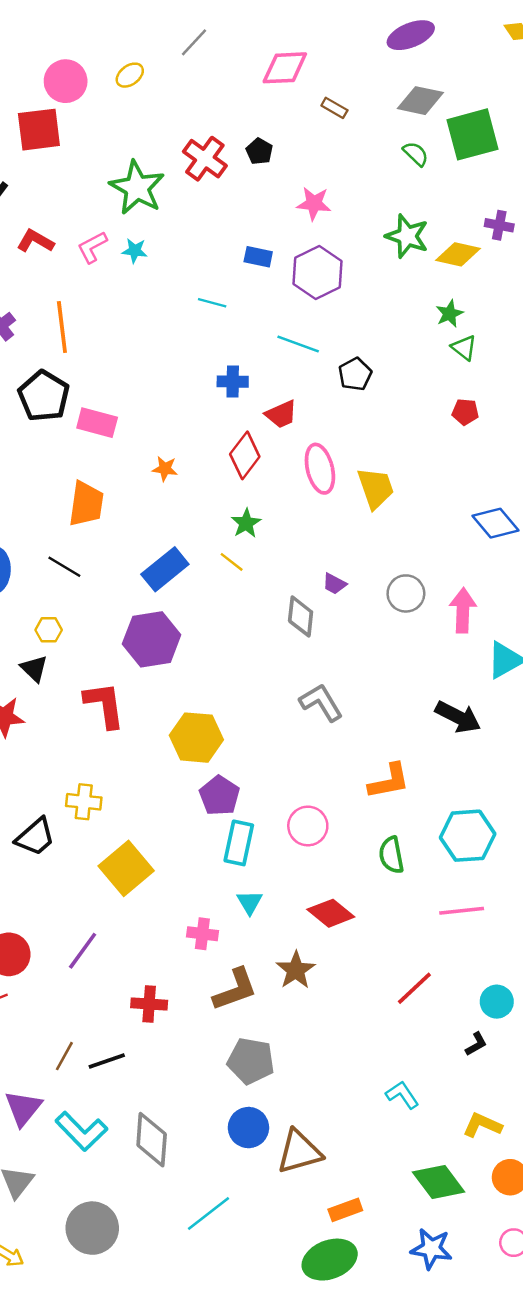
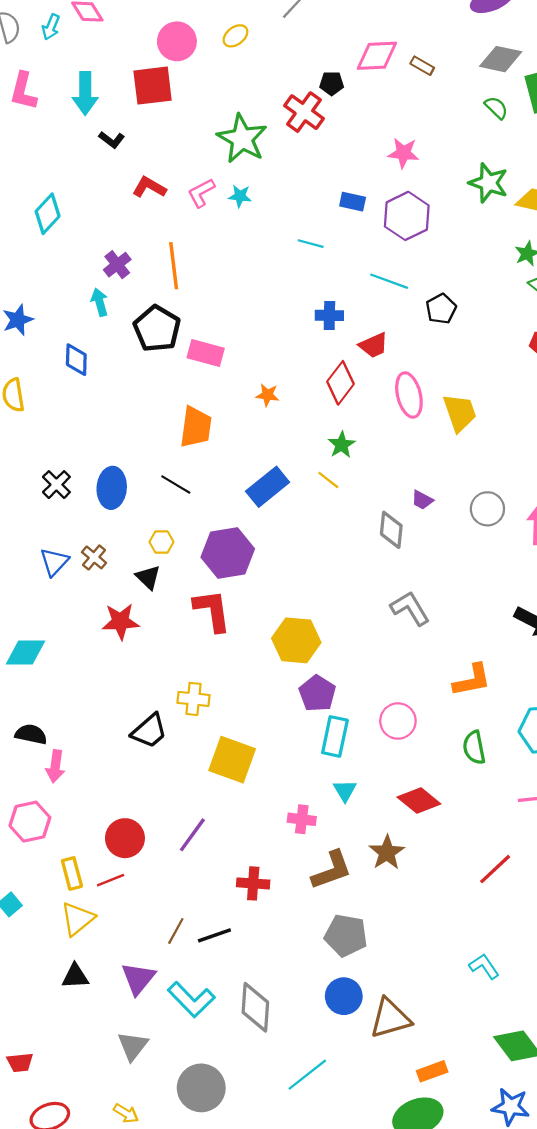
pink diamond: (285, 68) -> (377, 56), moved
black pentagon: (259, 151) -> (332, 83), moved, turned -30
purple hexagon: (152, 639) -> (228, 553), moved
yellow square: (126, 868) -> (232, 760), turned -30

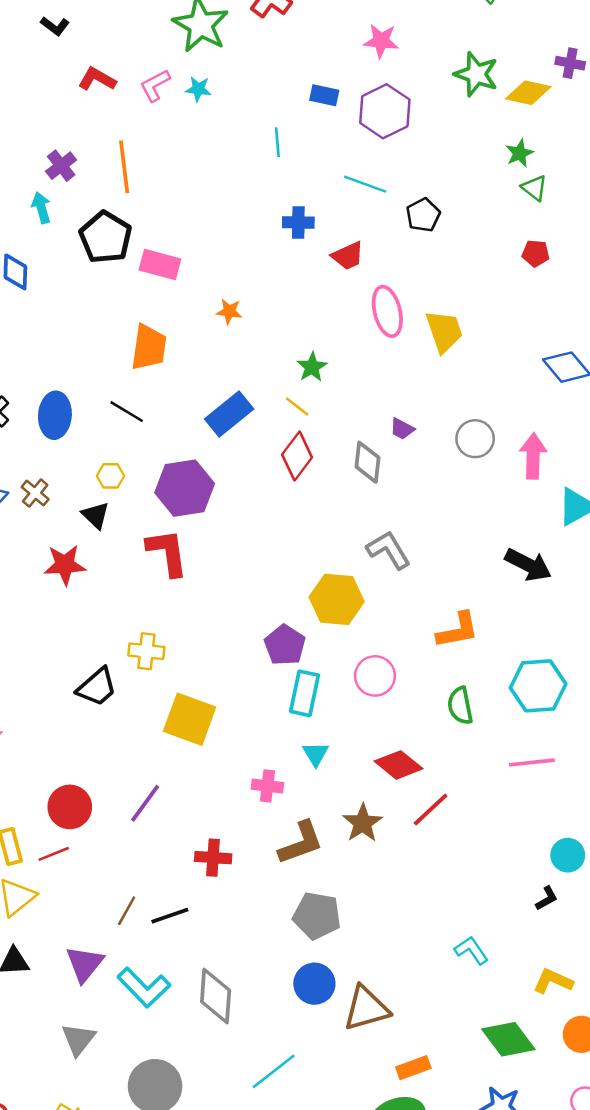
cyan line: (311, 244) -> (277, 142), turned 70
red diamond: (340, 383) -> (297, 456), moved
yellow hexagon: (296, 640) -> (337, 599), moved
red line: (495, 869) -> (431, 809), moved

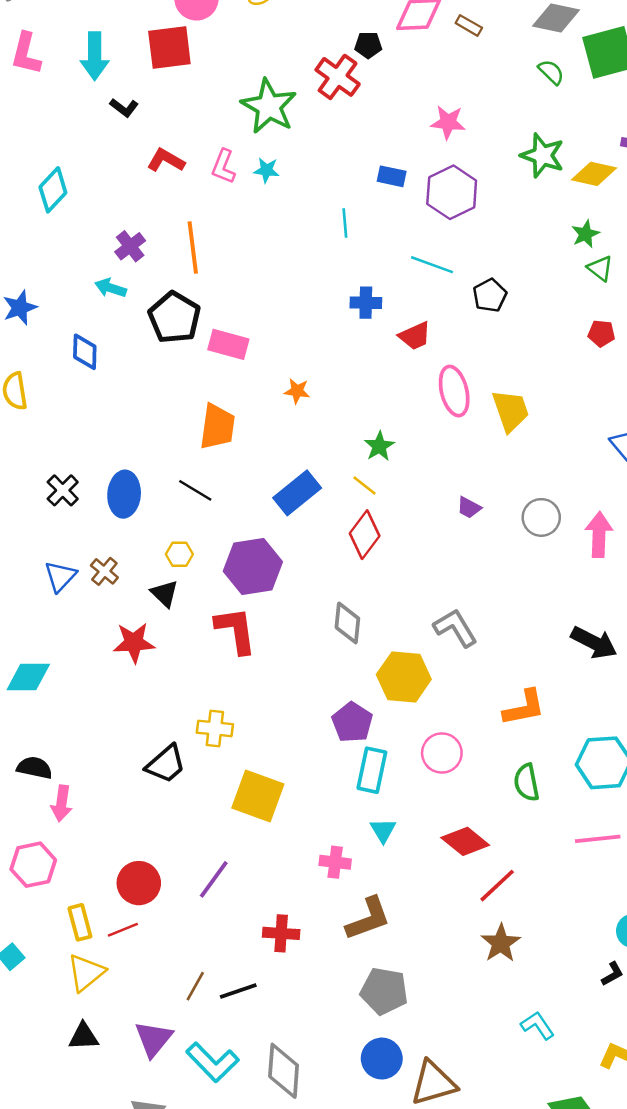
pink L-shape: (155, 85) -> (223, 166), turned -40
cyan arrow: (41, 208) -> (111, 288), turned -56
gray diamond: (368, 462) -> (347, 623), moved
brown star: (363, 823) -> (501, 943), moved

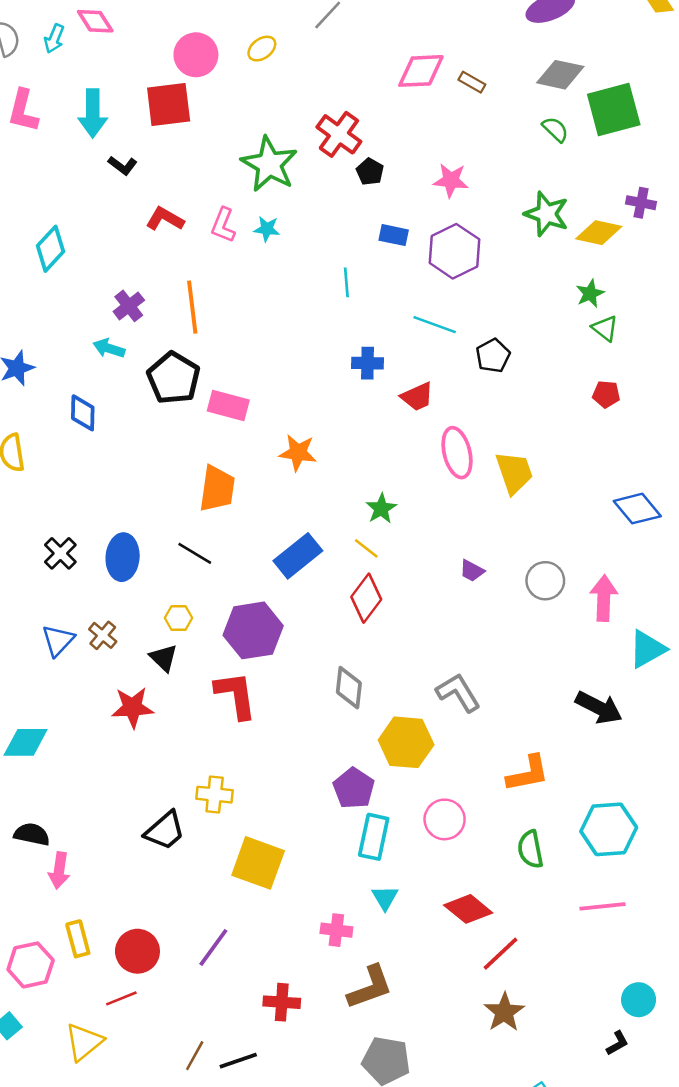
black pentagon: (368, 45) -> (370, 172), moved, turned 30
orange star: (297, 391) -> (298, 453), size x1.4
pink hexagon: (33, 865) -> (31, 965), moved
yellow rectangle: (80, 922) -> (78, 939), moved

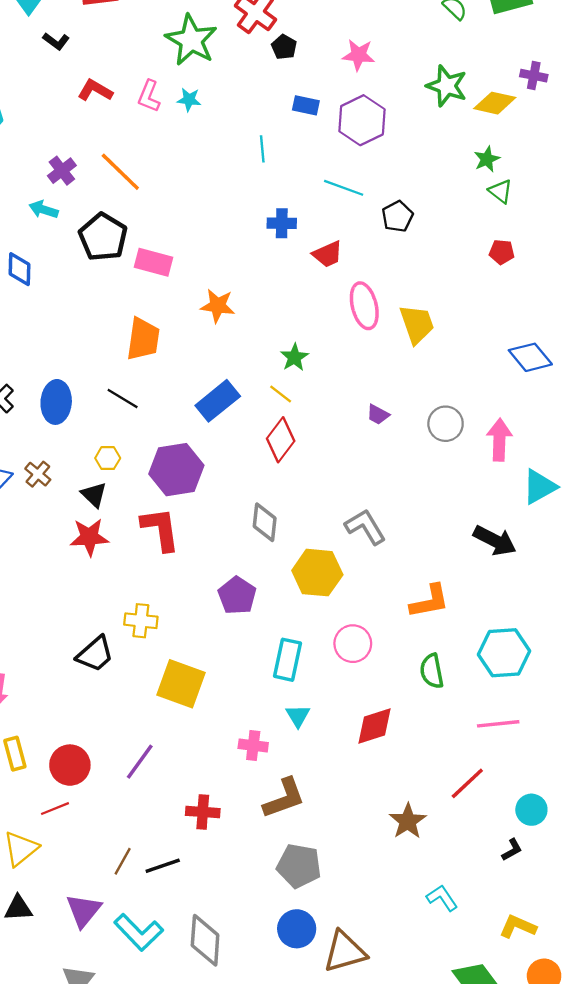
orange line: (192, 307) -> (120, 172), turned -39
red star: (133, 708) -> (89, 537), moved
purple pentagon: (354, 788) -> (237, 596), moved
red diamond: (468, 909) -> (375, 726), turned -57
red line: (501, 954) -> (467, 783), moved

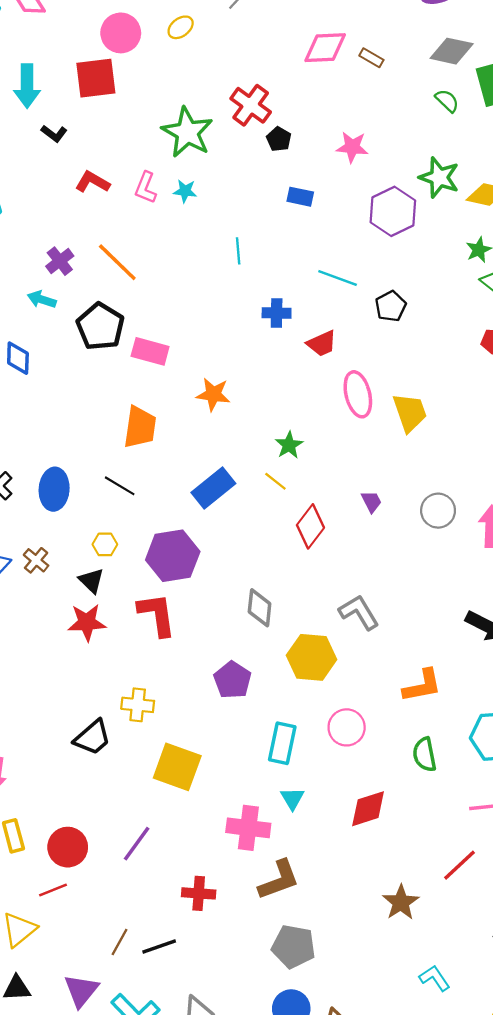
purple hexagon: (362, 120) -> (393, 211), moved
cyan line: (262, 149) -> (238, 251), moved
purple trapezoid: (378, 415) -> (371, 502), turned -145
red diamond: (281, 440) -> (310, 526), moved
pink cross: (253, 746) -> (248, 828), size x1.5

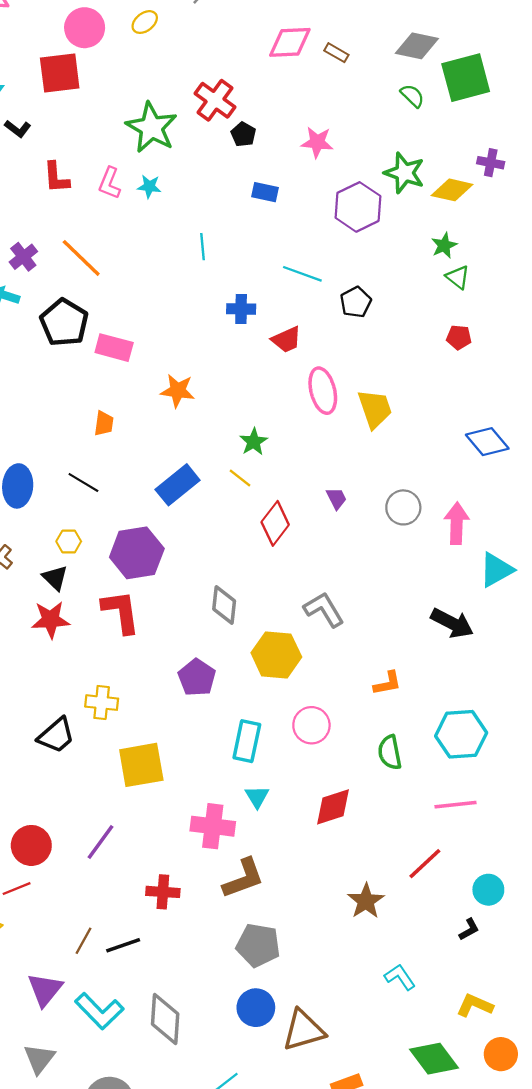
red L-shape: (92, 182) -> (56, 177), turned -124
orange trapezoid: (140, 427) -> (104, 424), size x0.6
orange L-shape: (422, 686) -> (387, 683), size x0.7
yellow square: (177, 767) -> (141, 765), turned -30

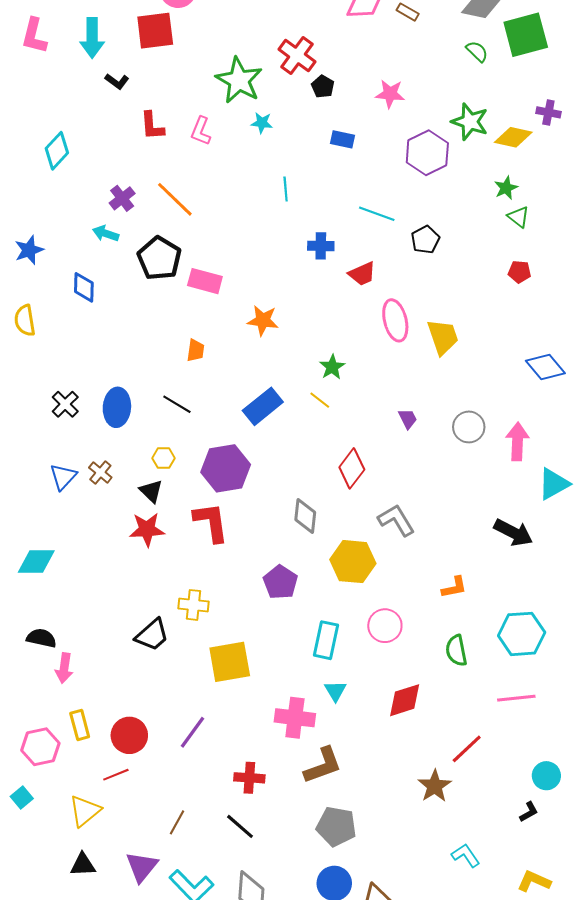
cyan star: (149, 186) -> (262, 123), moved
red diamond: (275, 523) -> (352, 468), moved
red line: (425, 864) -> (467, 749), moved
black line: (123, 945) -> (240, 826), moved, turned 60

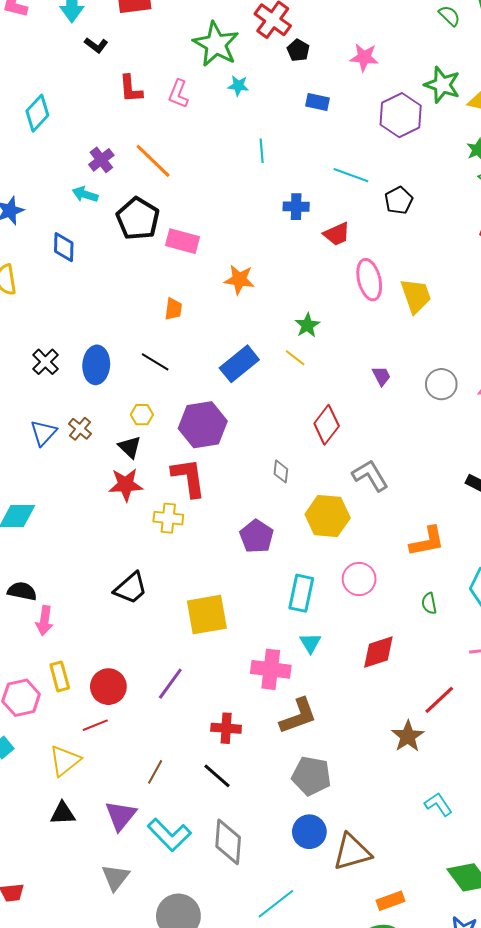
gray diamond: (305, 516) -> (281, 471), size x0.7
orange L-shape: (454, 587) -> (427, 541), size x1.4
yellow cross: (194, 605) -> (168, 518), moved
green semicircle: (456, 651) -> (429, 603), size x0.7

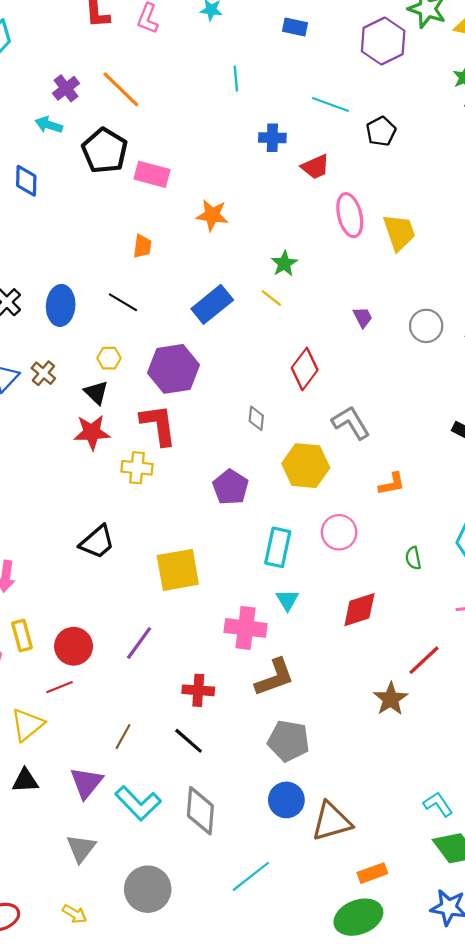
orange L-shape: (427, 541) -> (392, 484), moved, size x0.7
cyan L-shape: (438, 804) -> (438, 804), moved

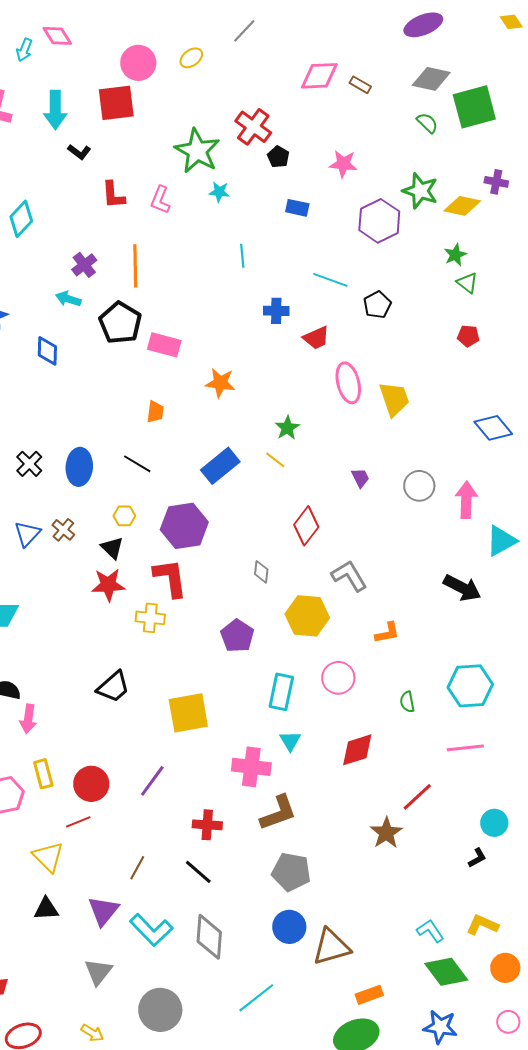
orange line: (121, 89) -> (135, 266), turned 45
yellow triangle: (27, 725) -> (48, 857), turned -36

